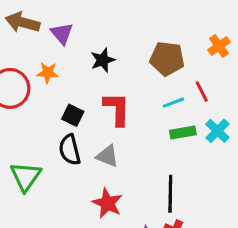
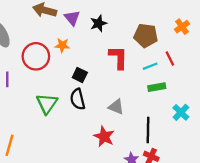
black star: (103, 60) -> (99, 23), moved
red L-shape: (117, 109) -> (118, 57), moved
cyan cross: (217, 131) -> (181, 112), moved
gray triangle: (107, 156) -> (116, 107), moved
green triangle: (26, 176) -> (47, 104), moved

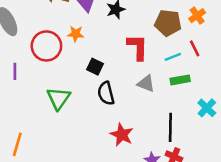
orange cross: (182, 27) -> (197, 16), moved
black semicircle: (78, 99) -> (106, 93), moved
gray triangle: (116, 107) -> (146, 84), moved

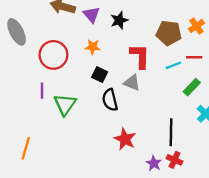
orange star: (76, 34) -> (93, 47), moved
red line: (195, 48) -> (194, 57), turned -63
purple line: (15, 71) -> (42, 91), moved
green rectangle: (180, 80) -> (192, 87), moved, turned -36
gray triangle: (146, 84) -> (132, 83), moved

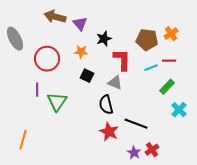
black star: (119, 20) -> (104, 39), moved
black semicircle: (110, 100) -> (106, 105), moved
black line: (171, 132) -> (136, 124), moved, turned -70
red cross: (175, 160) -> (152, 150), turned 32

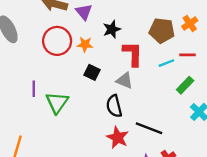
red circle: (47, 59) -> (57, 41), moved

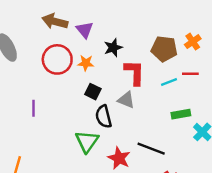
green rectangle: (185, 85) -> (181, 114), moved, turned 36
green triangle: (57, 103) -> (87, 141), moved
black semicircle: (114, 106) -> (104, 117), moved

